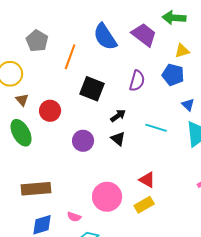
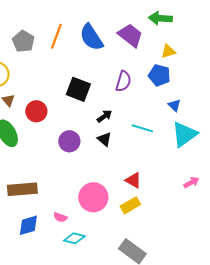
orange line: (70, 57) -> (56, 36), moved

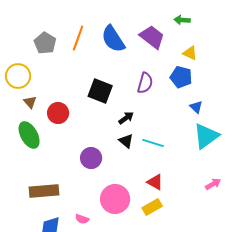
green arrow: (160, 18) -> (182, 20), size x0.7
yellow triangle: (168, 51) -> (190, 53), turned 42
cyan line: (142, 128) -> (153, 143), moved
purple circle: (69, 141) -> (91, 158), moved

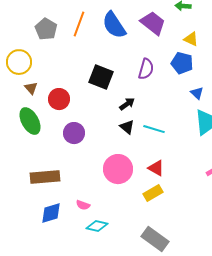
purple circle: (91, 158) -> (74, 133), moved
pink circle: (115, 199) -> (118, 169), moved

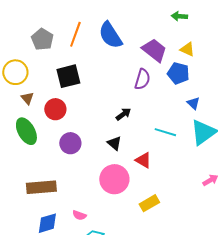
purple trapezoid: (153, 23) -> (154, 50), moved
black square: (101, 77) -> (68, 76), moved, turned -35
black triangle: (127, 127) -> (114, 143), moved
cyan line: (154, 129) -> (165, 132), moved
red triangle: (156, 168) -> (143, 160), moved

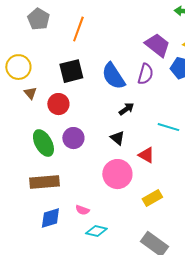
blue semicircle: (110, 35) -> (113, 76), moved
gray pentagon: (42, 39) -> (38, 19), moved
green ellipse: (26, 131) -> (43, 143), moved

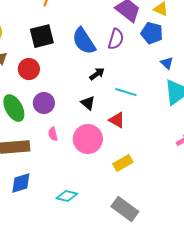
cyan line: (168, 127) -> (126, 92), moved
pink semicircle: (82, 210) -> (53, 134), moved, turned 56

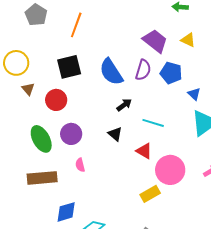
blue pentagon: (152, 33) -> (171, 73), moved
pink circle: (88, 139) -> (170, 170), moved
blue diamond: (21, 183) -> (66, 212), moved

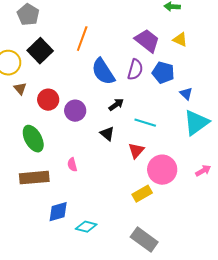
orange line: (76, 25) -> (82, 39), moved
black square: (69, 67) -> (40, 51), moved, turned -30
purple circle: (71, 134) -> (75, 111), moved
red triangle: (144, 151) -> (136, 151), turned 42

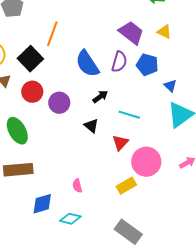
orange line: (82, 39) -> (52, 34), moved
black square: (40, 51) -> (30, 59), moved
pink semicircle: (72, 165) -> (77, 186), moved

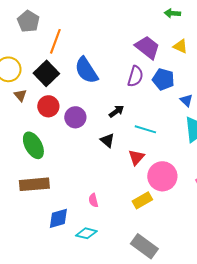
orange line: (52, 34) -> (55, 41), moved
blue semicircle: (87, 64) -> (86, 70), moved

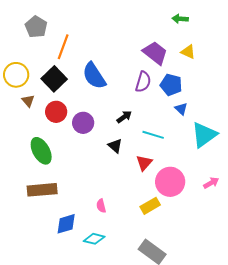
blue triangle: (186, 100) -> (181, 109), moved

